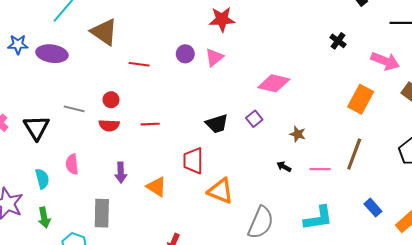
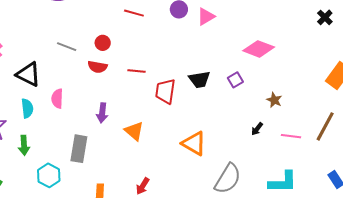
black triangle: (36, 128) -> (28, 74), moved, turned -40
red trapezoid: (193, 161) -> (165, 91), moved
black arrow: (284, 167) -> (257, 129), turned -88

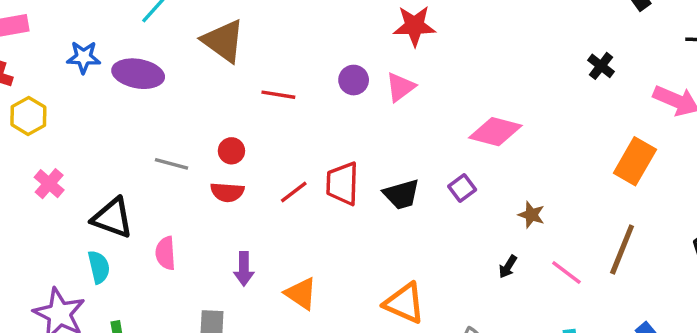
red line: (136, 71) -> (294, 192), turned -36
red trapezoid: (165, 91) -> (342, 183), moved
cyan semicircle: (27, 108) -> (99, 267), moved
pink line: (291, 136) -> (566, 272), turned 36

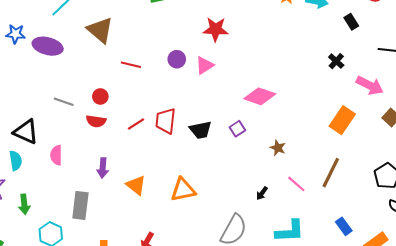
black cross: (601, 66) -> (336, 61), moved
black arrow: (508, 267) -> (262, 193), moved
orange triangle: (404, 303) -> (183, 190), moved, turned -40

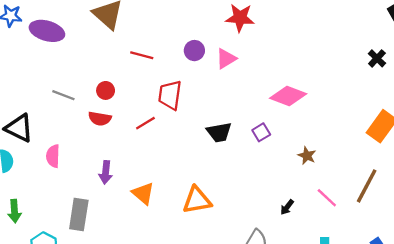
red trapezoid: (166, 121) -> (170, 95), moved

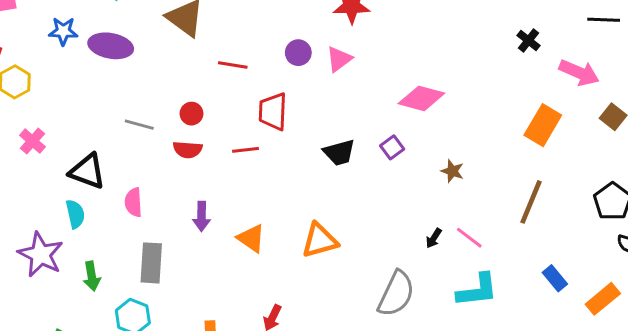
red line: (145, 123) -> (245, 150), turned 30
pink line: (327, 198) -> (469, 238), moved
gray rectangle: (79, 215) -> (151, 263), moved

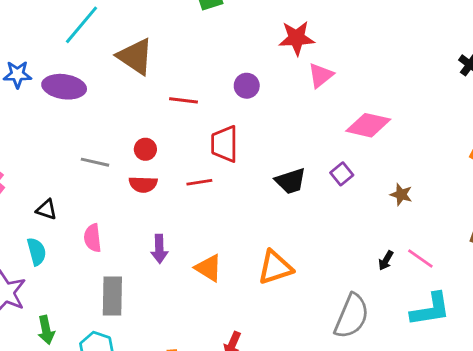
pink triangle: (339, 59) -> (321, 75), moved
black triangle: (87, 171) -> (47, 210), size x0.6
green arrow: (92, 276) -> (46, 330), moved

